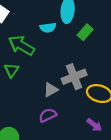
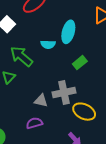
green rectangle: (85, 32) -> (80, 63), moved
gray triangle: (51, 90) -> (41, 101), turned 32

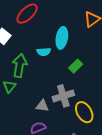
green arrow: (21, 56) -> (20, 66), turned 65
yellow ellipse: (84, 112) -> (84, 112), turned 40

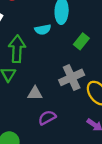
gray triangle: (42, 106) -> (35, 93), moved

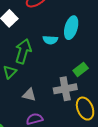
green rectangle: (81, 41) -> (81, 69), moved

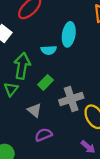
green rectangle: (81, 69) -> (45, 82), moved
gray triangle: (29, 95) -> (34, 110), turned 32

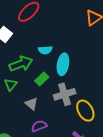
cyan ellipse: (69, 34) -> (63, 64), moved
green arrow: (22, 66) -> (21, 64), turned 60

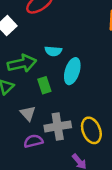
green rectangle: (42, 79) -> (44, 85), turned -72
gray cross: (65, 94) -> (58, 126), moved

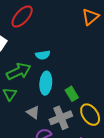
cyan ellipse: (72, 71) -> (46, 83), moved
green rectangle: (44, 85) -> (72, 94), moved

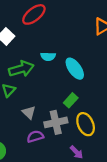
cyan ellipse: (46, 83) -> (75, 69), moved, turned -50
green rectangle: (72, 94) -> (71, 100), turned 64

